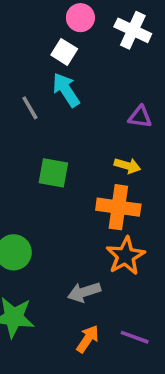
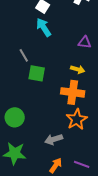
gray line: (30, 108) -> (24, 55), moved

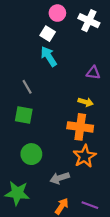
green square: (37, 73) -> (24, 115), moved
green circle: (15, 117) -> (31, 154), moved

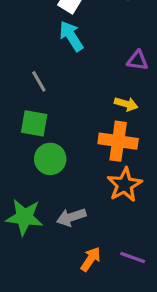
green circle: (31, 154) -> (50, 159), moved
gray arrow: (60, 178) -> (71, 217), moved
green star: (17, 193) -> (24, 217), moved

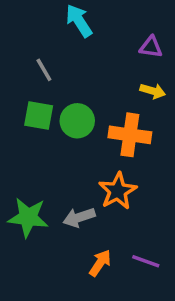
yellow arrow: (126, 104) -> (153, 91), moved
green circle: (50, 159) -> (77, 121), moved
orange star: (125, 185) -> (118, 191), moved

